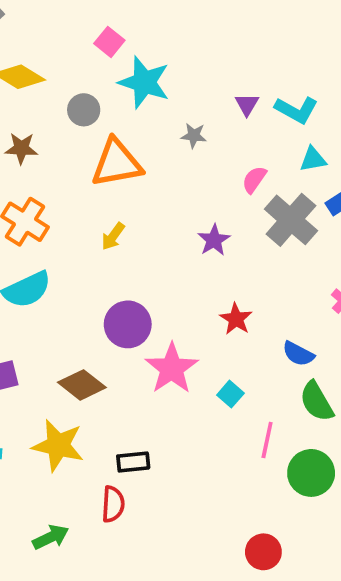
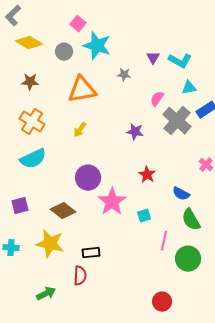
gray circle: (84, 110) -> (64, 52), moved
purple star: (214, 240) -> (135, 132), turned -30
cyan square: (230, 394) -> (144, 216), turned 32

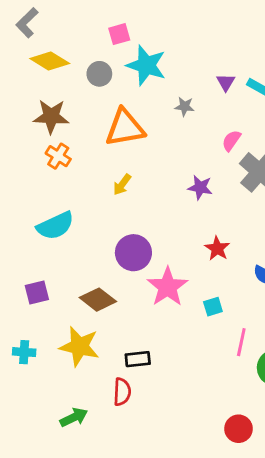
pink square: (78, 24) -> (119, 34), turned 35
brown star: (30, 82) -> (51, 116), size x1.4
orange cross: (32, 122) -> (58, 156), moved, size x0.7

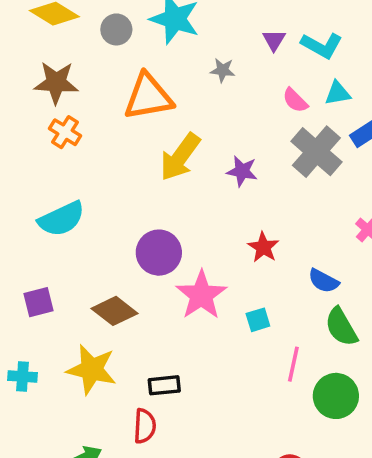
pink semicircle: (231, 141) -> (295, 100), moved, turned -80
yellow arrow: (122, 185) -> (180, 157), moved, size x1.8

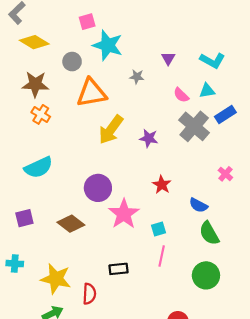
gray circle: (116, 29) -> (72, 62), moved
cyan L-shape: (322, 45) -> (212, 60), moved
pink line: (293, 364) -> (162, 256), moved
yellow star: (92, 369) -> (56, 279), moved
black rectangle: (164, 385) -> (118, 269), moved

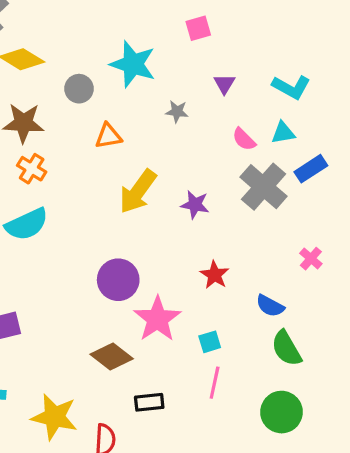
pink square: (87, 22) -> (198, 28), moved
orange triangle: (91, 93) -> (108, 136), size x0.6
cyan semicircle: (39, 167) -> (27, 224), moved
brown diamond: (71, 224) -> (112, 357), moved

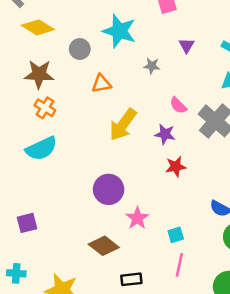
pink semicircle: (244, 139) -> (178, 105), moved
red star: (215, 275) -> (176, 167), moved, turned 30
pink star: (157, 319) -> (137, 218), size x0.7

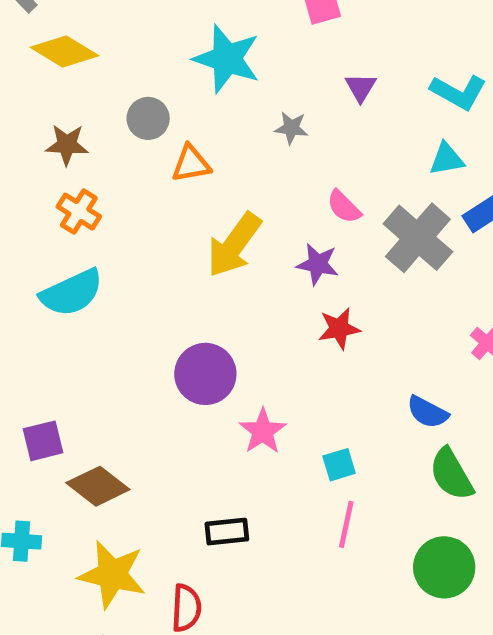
gray circle: (80, 49) -> (148, 118), moved
brown star: (39, 74) -> (67, 145), size x0.7
brown diamond: (104, 246) -> (98, 486), moved
black rectangle: (131, 279) -> (227, 532), moved

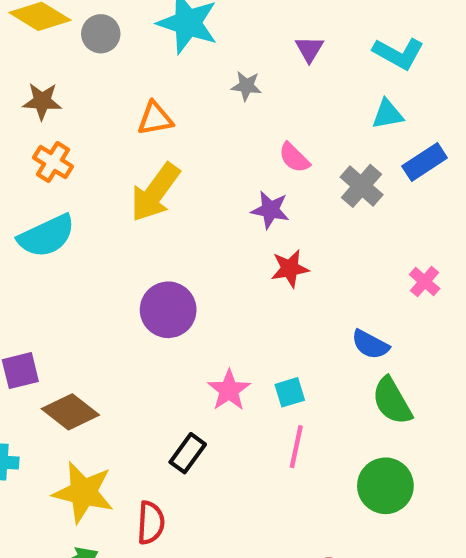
gray circle: (148, 118) -> (101, 34), moved
gray cross: (418, 238) -> (362, 186), size x0.7
yellow arrow: (234, 245) -> (155, 192), moved
pink star: (263, 431) -> (229, 390), moved
black rectangle: (227, 532) -> (188, 453), turned -48

